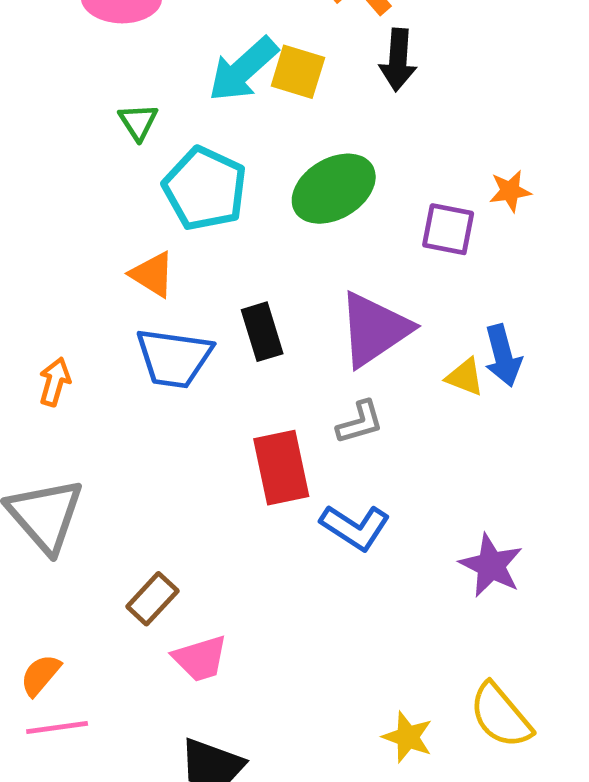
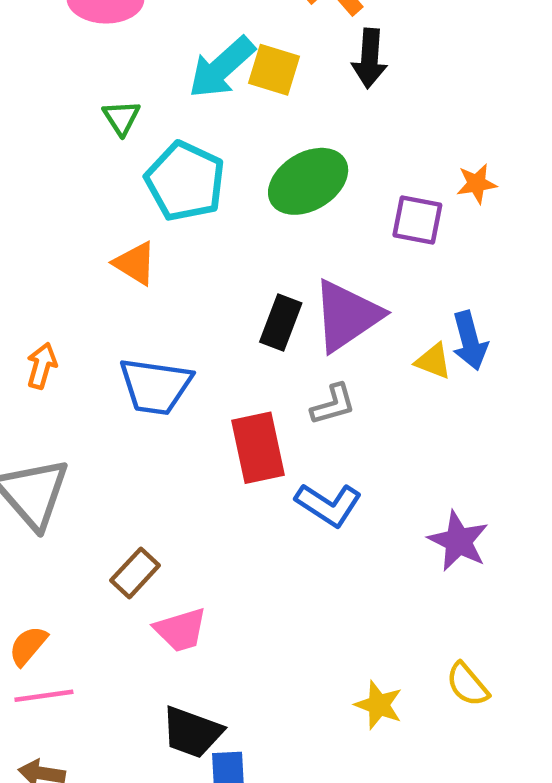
black rectangle: (262, 332) -> (281, 322), moved, turned 38
blue trapezoid: (174, 358) -> (156, 386), moved
yellow semicircle: (501, 716) -> (467, 684), size x0.7

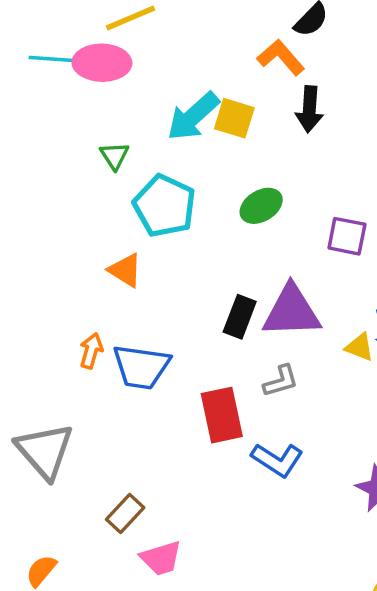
green ellipse: (308, 181) -> (261, 206), size x0.7
purple triangle: (347, 316) -> (292, 311), turned 32
orange arrow: (42, 366) -> (91, 351), moved

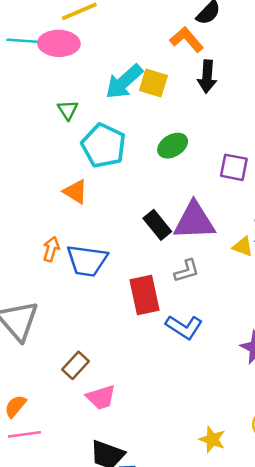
black rectangle: (240, 317) -> (157, 225), turned -60

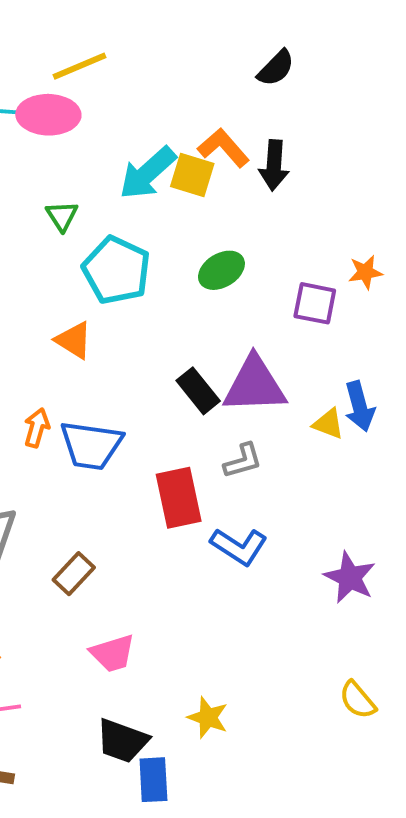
orange L-shape: (187, 40) -> (223, 148), moved
brown rectangle: (75, 365) -> (74, 574), moved
yellow star: (212, 439) -> (208, 717), moved

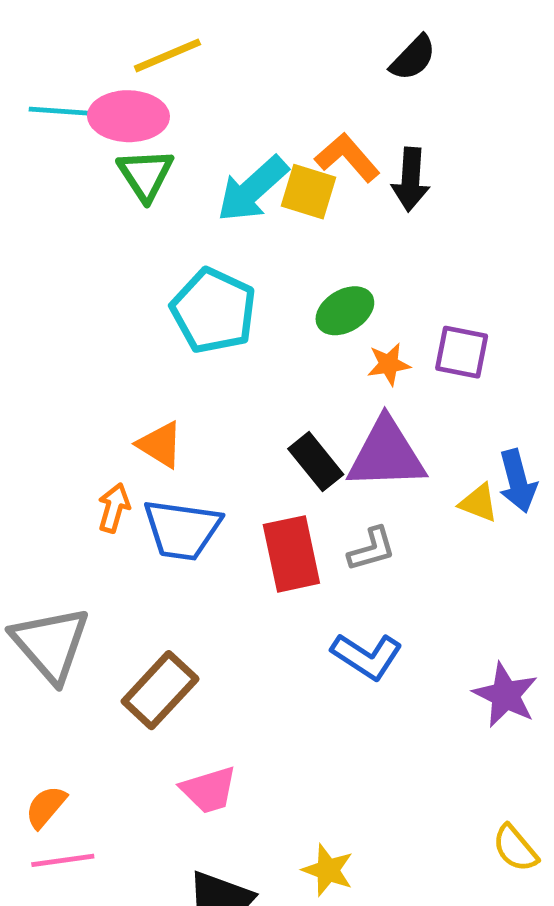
green triangle: (62, 216) -> (146, 175), moved, size x1.4
orange star: (365, 272) -> (389, 364), moved
orange triangle: (74, 340) -> (160, 445), moved
red rectangle: (179, 498) -> (291, 554), moved
brown rectangle: (74, 574) -> (160, 690), size x1.4

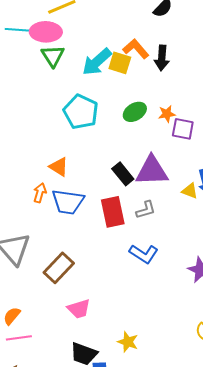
orange star: (389, 364) -> (167, 114), moved

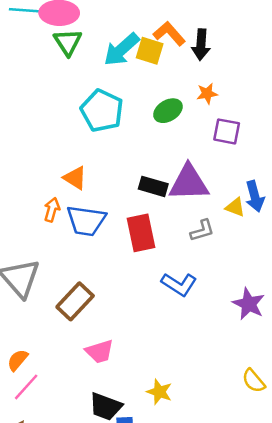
orange star: (167, 114) -> (207, 94), moved
black rectangle: (123, 174) -> (153, 186), turned -35
gray L-shape: (146, 210) -> (202, 230), moved
pink line: (19, 338) -> (26, 387), turned -40

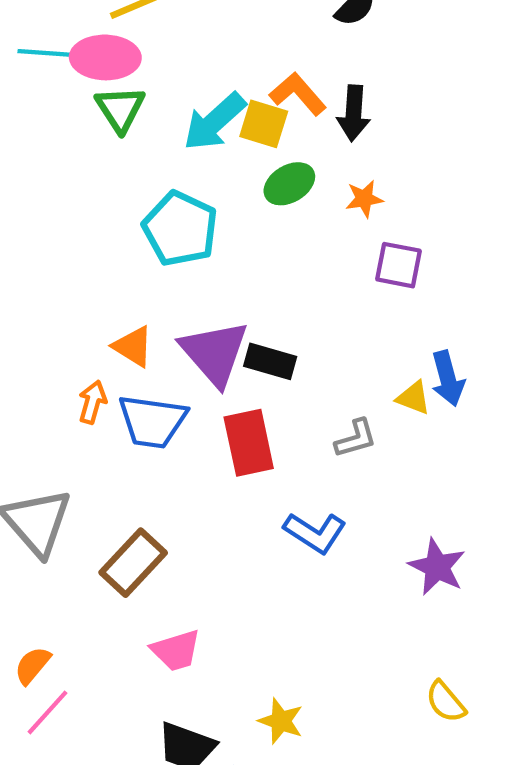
green ellipse: (168, 111) -> (289, 184), moved
purple triangle: (189, 183) -> (214, 353), moved, turned 51

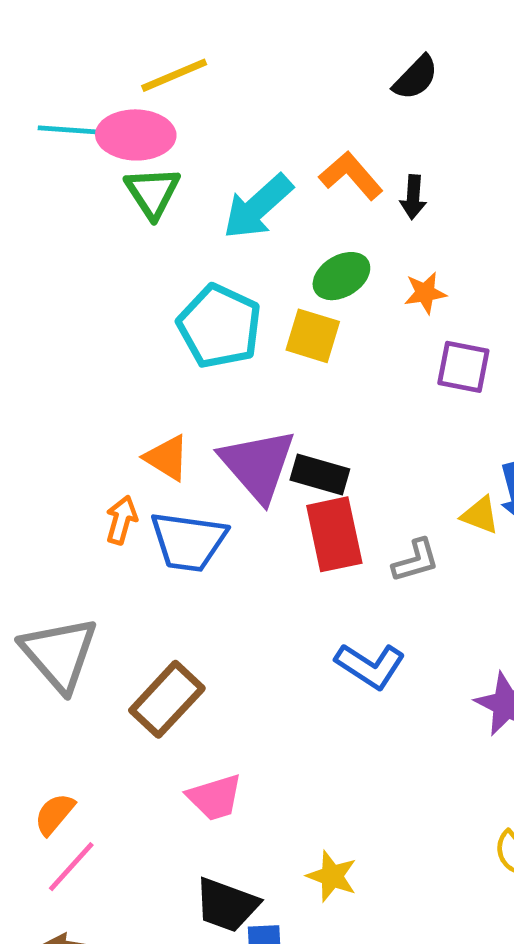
black arrow: (354, 113) -> (413, 197), size x0.7
yellow square: (264, 124) -> (313, 336), moved
red rectangle: (249, 443) -> (334, 534), moved

